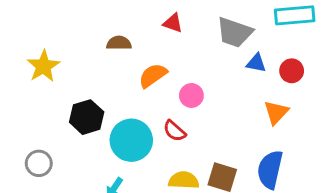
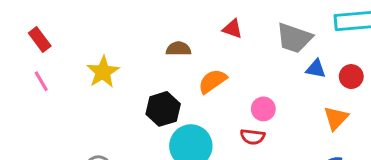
pink circle: (191, 95) -> (263, 109), moved
black hexagon: (87, 117) -> (163, 109), moved
red semicircle: (174, 131) -> (253, 137), moved, turned -35

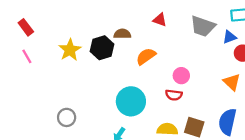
blue triangle: (316, 69) -> (230, 37), moved, turned -32
black hexagon: (163, 109) -> (102, 48), moved
orange triangle: (336, 118) -> (232, 82), turned -30

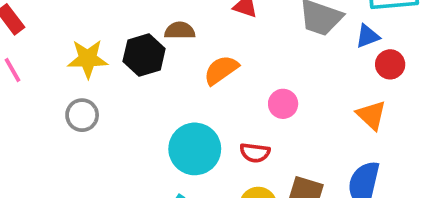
yellow star: (70, 50) -> (88, 59), turned 30
red semicircle: (174, 95) -> (255, 153), moved
gray circle: (67, 117) -> (82, 115), moved

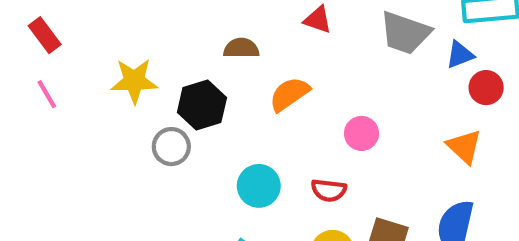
black hexagon: (144, 55) -> (202, 105), moved
gray circle: (82, 115) -> (171, 147), moved
cyan circle: (195, 149) -> (259, 186), size x0.7

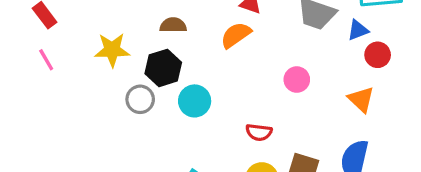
brown semicircle: (241, 48) -> (173, 25), moved
orange semicircle: (289, 94) -> (236, 35), moved
pink circle: (361, 133) -> (297, 80), moved
cyan circle: (259, 186) -> (195, 101), moved

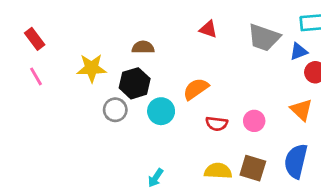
orange semicircle: (236, 35) -> (196, 89), moved
pink circle: (297, 80) -> (254, 121), moved
red semicircle: (259, 132) -> (217, 124), moved

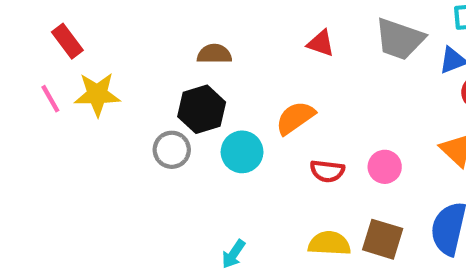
red triangle: (208, 29) -> (321, 43), moved
red rectangle: (35, 39) -> (67, 41), moved
yellow star: (92, 68) -> (97, 94), moved

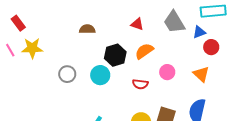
gray trapezoid: (400, 39) -> (174, 22), turned 40
black hexagon: (202, 109) -> (115, 55), moved
orange semicircle: (295, 118) -> (144, 51), moved
pink circle: (385, 167) -> (167, 72), moved

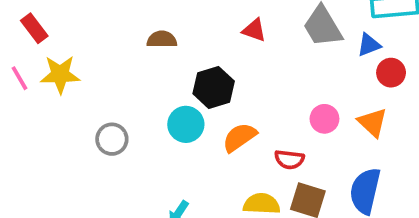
orange semicircle: (144, 51) -> (239, 137), moved
pink circle: (167, 72) -> (324, 119), moved
gray circle: (67, 74) -> (112, 139), moved
red semicircle: (140, 84) -> (289, 159), moved

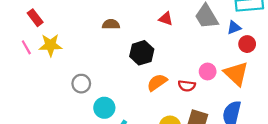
orange triangle: (373, 123) -> (236, 74), size x1.4
cyan circle: (186, 124) -> (104, 108), moved
red semicircle: (289, 159) -> (187, 86), moved

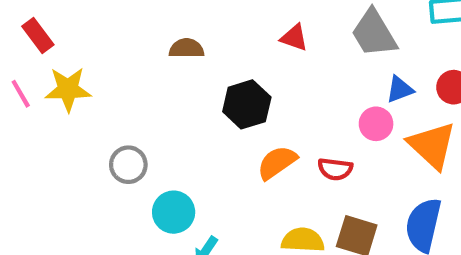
blue triangle: (234, 28) -> (400, 89), moved
pink circle: (208, 71) -> (376, 124), moved

